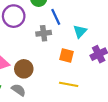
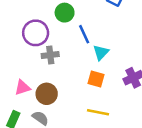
cyan triangle: (80, 31) -> (101, 52), moved
gray cross: (44, 33) -> (50, 55), moved

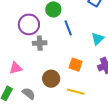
cyan triangle: (101, 52) -> (98, 39), moved
brown circle: (47, 94) -> (51, 79), moved

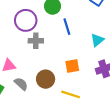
orange square: (76, 65) -> (72, 66), turned -32
gray semicircle: (29, 94) -> (21, 84), moved

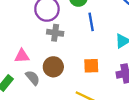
brown circle: (46, 79) -> (53, 67), moved

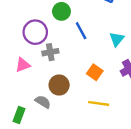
pink triangle: (22, 56) -> (23, 65), moved
orange square: (91, 66) -> (95, 72), turned -35

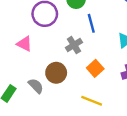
gray cross: (50, 52) -> (74, 45), moved, turned -35
pink triangle: (23, 65) -> (24, 44), turned 35

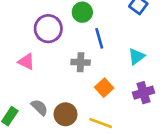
gray cross: (74, 45) -> (81, 62), turned 35
brown circle: (56, 73) -> (65, 114), moved

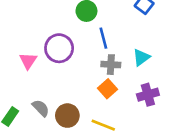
purple circle: (48, 29) -> (59, 48), moved
pink triangle: (26, 62) -> (28, 61), turned 36
gray cross: (81, 62) -> (111, 65), moved

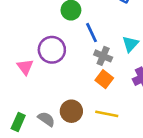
gray cross: (111, 65) -> (103, 56), turned 30
gray semicircle: (41, 108) -> (46, 119), moved

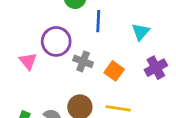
blue line: (92, 33) -> (98, 21), turned 30
gray cross: (103, 56) -> (83, 61), moved

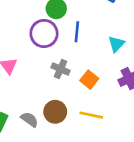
purple circle: (56, 41) -> (44, 33), moved

